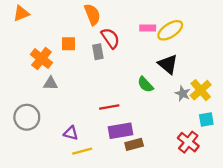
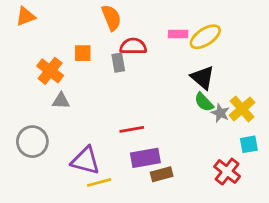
red semicircle: (110, 38) -> (133, 46), turned -55
green semicircle: (145, 84) -> (204, 102), moved
purple triangle: (71, 133) -> (85, 161), size x1.6

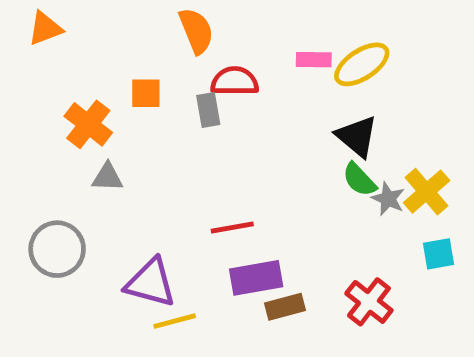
red cross: (227, 172) -> (369, 302), moved

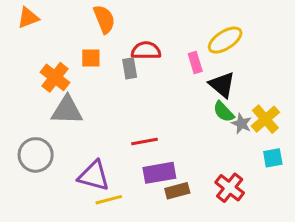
orange semicircle: (196, 31) -> (104, 19), moved
pink rectangle: (314, 60) -> (195, 62), moved, turned 72
gray triangle: (107, 177) -> (67, 110), size x1.6

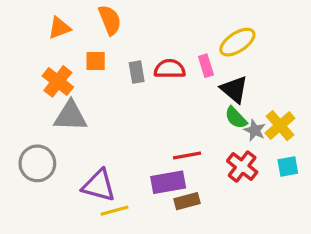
orange triangle: (28, 18) -> (59, 28), moved
red semicircle: (146, 50) -> (170, 69), moved
red line: (145, 141) -> (187, 155), moved
red cross: (230, 188) -> (242, 167), moved

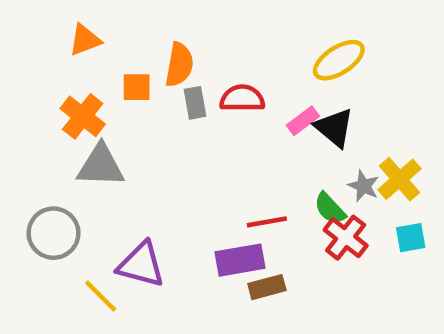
orange semicircle: (110, 20) -> (179, 65), moved, turned 32
pink rectangle: (206, 66) -> (303, 121), moved, turned 70
green semicircle: (236, 118) -> (330, 208), moved
yellow line: (115, 211) -> (101, 296), moved, turned 60

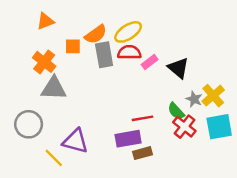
yellow ellipse: (339, 60) -> (128, 32), moved
orange semicircle: (179, 65) -> (96, 34), turned 45
gray rectangle: (195, 103) -> (104, 55), size x1.5
pink rectangle: (303, 121) -> (150, 62), moved
cyan square: (411, 238) -> (219, 127), size x1.6

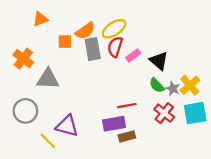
red semicircle: (129, 52) -> (115, 47), turned -72
orange cross: (44, 62) -> (23, 59), moved
green semicircle: (176, 111) -> (157, 85), moved

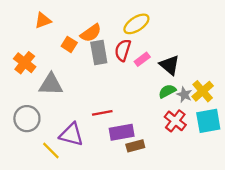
yellow ellipse: (114, 29) -> (136, 24), moved
orange square: (65, 42) -> (69, 44), turned 32
green semicircle: (157, 85) -> (167, 91), turned 105
red line: (127, 106) -> (102, 113), moved

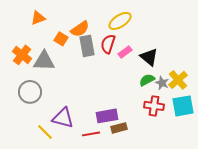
gray triangle: (51, 84) -> (44, 61), moved
red line: (102, 113) -> (91, 134), moved
gray circle: (27, 119) -> (30, 92), moved
red cross: (175, 121) -> (154, 106), turned -30

